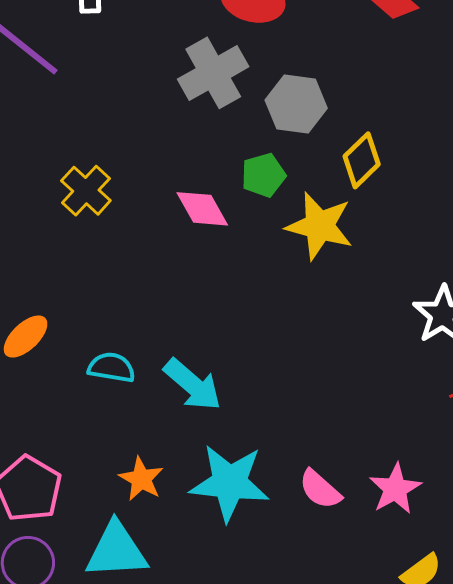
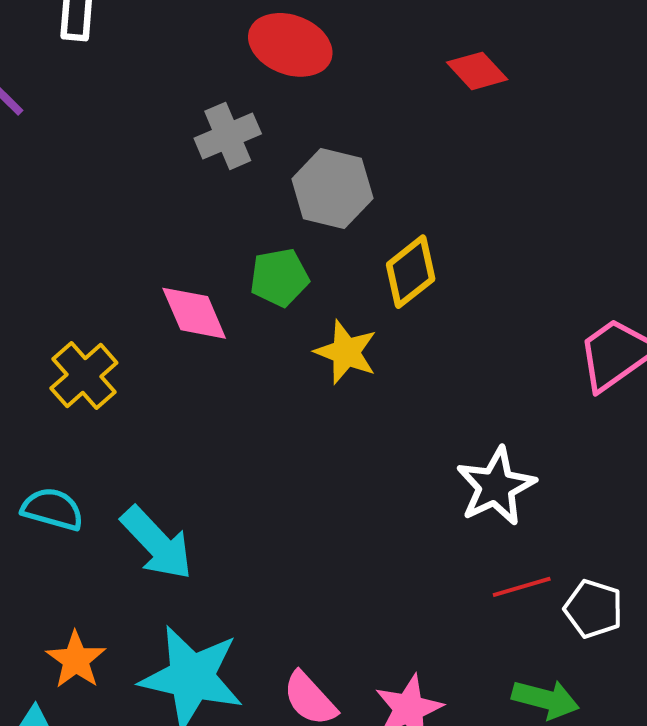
gray cross: (213, 73) -> (228, 136), size x0.7
yellow cross: (86, 191) -> (84, 376), moved
yellow star: (319, 226) -> (346, 352), size x0.7

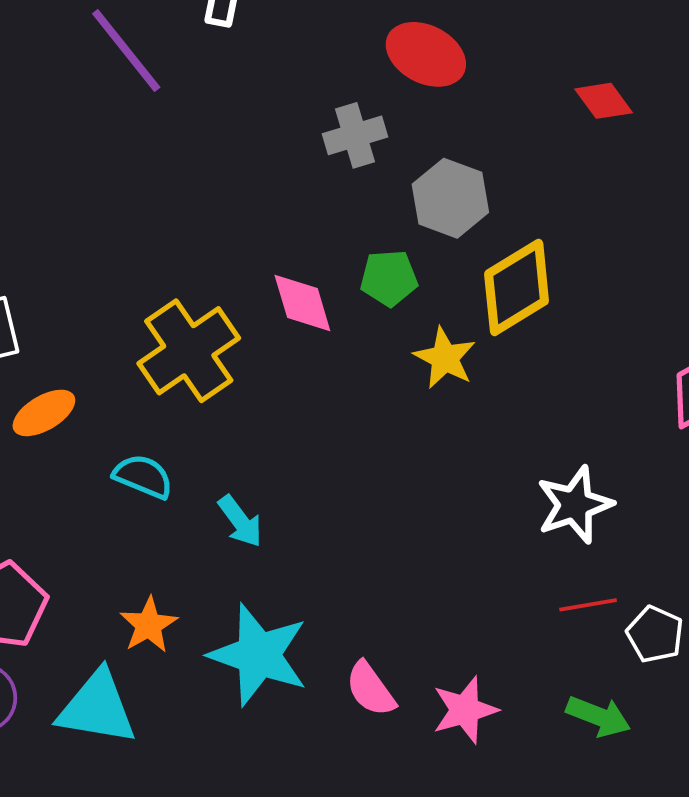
yellow diamond: (411, 272) -> (517, 287), size x1.4
yellow cross: (84, 376) -> (189, 351), size x1.5
cyan arrow: (157, 543) -> (240, 521), size x0.7

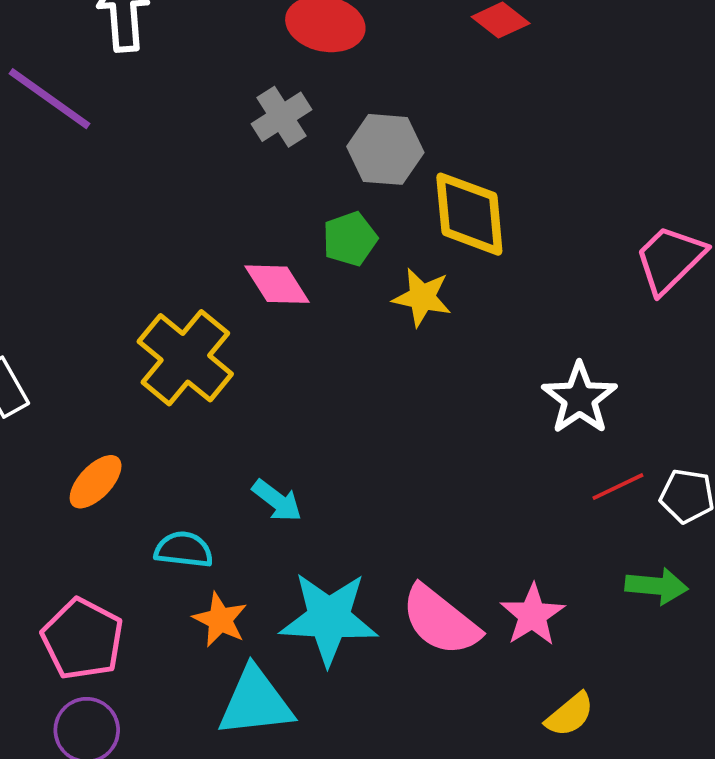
yellow diamond: (517, 287) -> (469, 214), turned -48
orange ellipse: (44, 413) -> (96, 482), moved
cyan semicircle: (143, 476) -> (184, 550), moved
pink semicircle: (370, 689) -> (440, 621), size x1.5
cyan triangle: (97, 708) -> (255, 702), moved

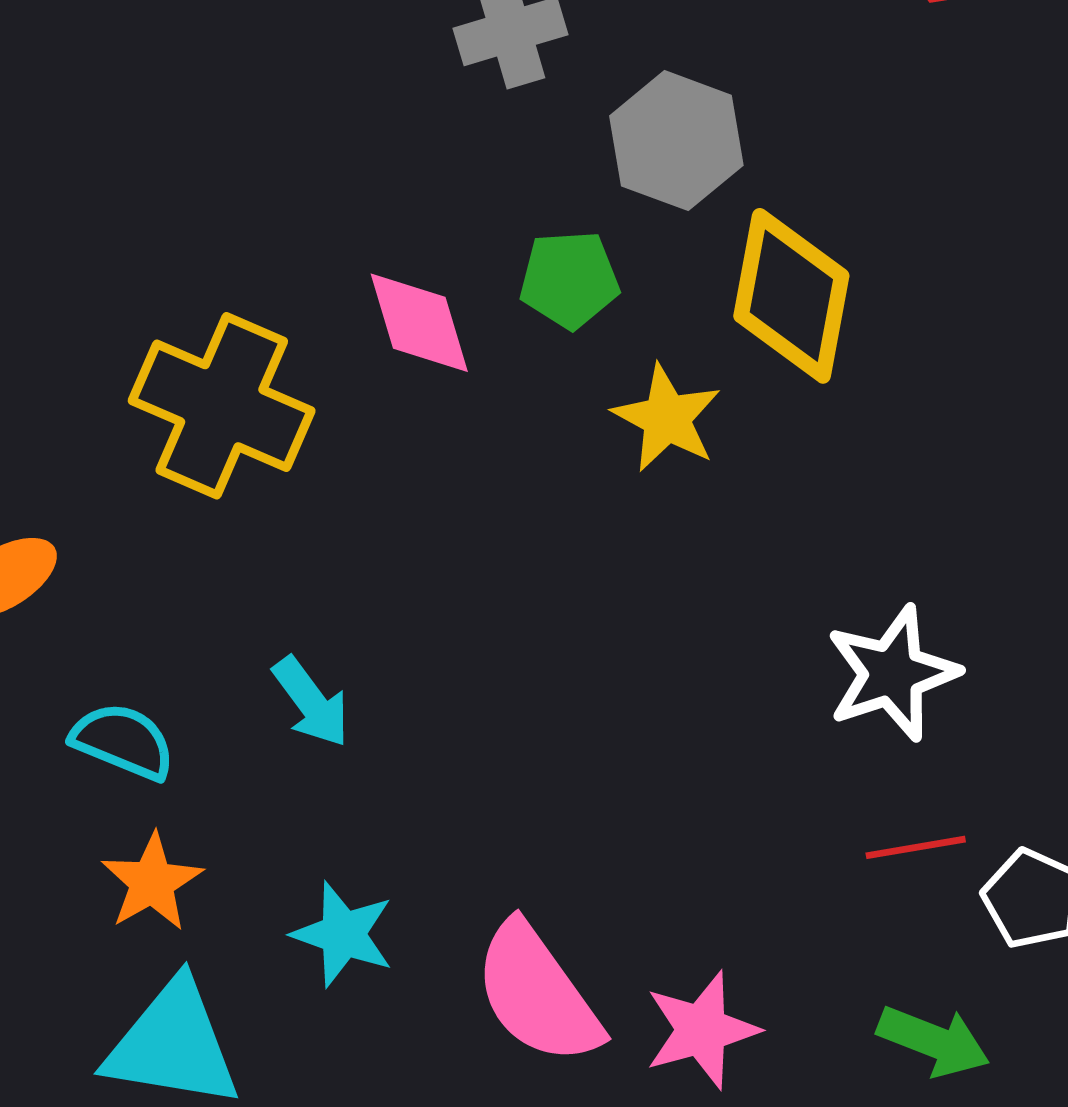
yellow cross: (185, 358) -> (222, 406), turned -32
cyan star: (329, 618) -> (343, 934), size x0.6

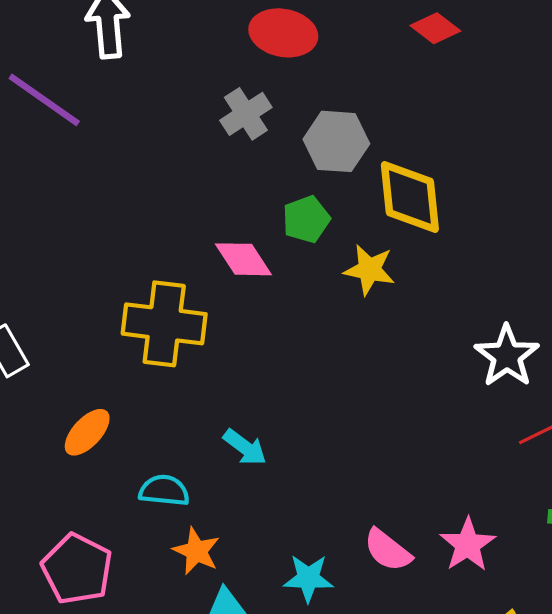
cyan star: (343, 934) -> (308, 578), moved
pink semicircle: (537, 994) -> (388, 550), size x0.7

